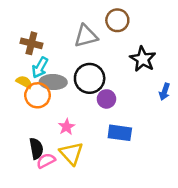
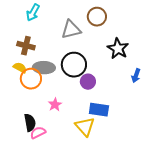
brown cross: (31, 43) -> (26, 46), moved
cyan arrow: (40, 67) -> (33, 13), moved
yellow triangle: (71, 153) -> (85, 127), moved

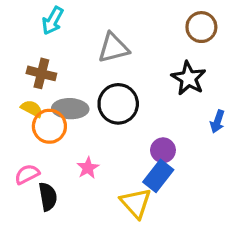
brown circle: (97, 17) -> (201, 27), moved
purple circle: (88, 82) -> (163, 150), moved
blue rectangle: (99, 110) -> (158, 176), turned -60
pink semicircle: (38, 133) -> (27, 174), moved

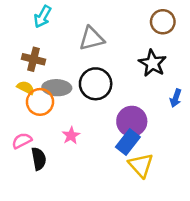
purple circle: (163, 150) -> (132, 121), size x1.5
yellow triangle: (136, 203) -> (141, 165), moved

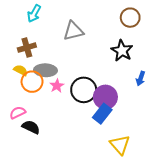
brown cross: (34, 59) -> (27, 48), turned -30
black circle: (96, 84) -> (84, 90), moved
pink star: (71, 136) -> (57, 86), moved
black semicircle: (39, 159) -> (31, 127), turned -54
yellow triangle: (141, 165) -> (120, 145), moved

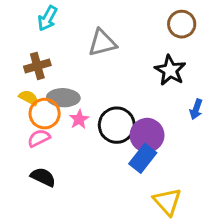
pink semicircle: (18, 113) -> (39, 138), moved

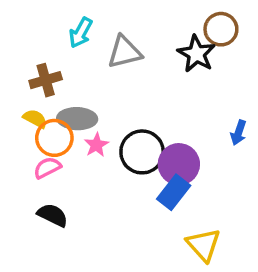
cyan arrow: (47, 18) -> (81, 33), moved
black star: (170, 70) -> (196, 54), moved

